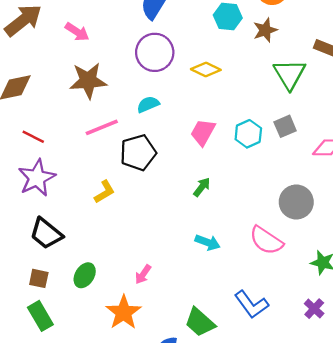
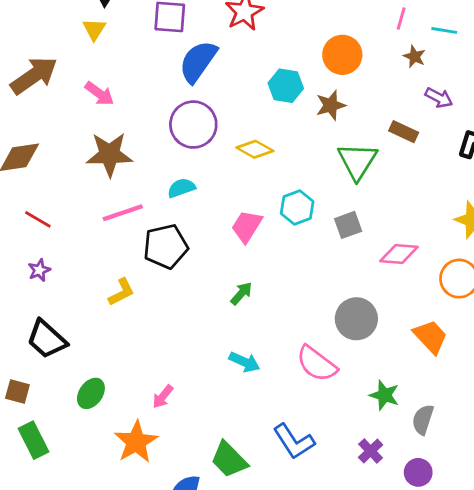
cyan hexagon: (248, 134) -> (297, 207), moved
purple star: (37, 178) -> (39, 270), size x0.5
brown square: (39, 278) -> (17, 391), moved

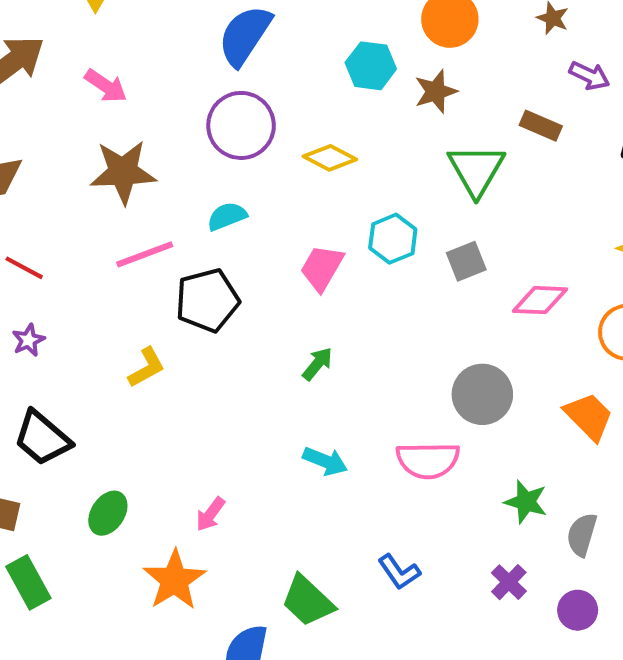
pink semicircle: (317, 364) -> (428, 460), turned -36
blue L-shape: (294, 441) -> (399, 572), size x0.7

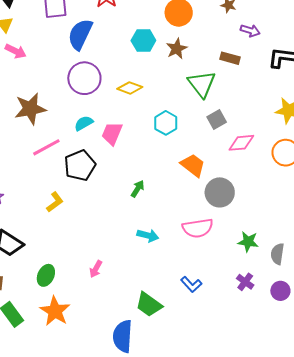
pink arrow: (106, 86) -> (16, 51), moved
gray square: (466, 261) -> (217, 120), moved
pink trapezoid: (322, 268) -> (112, 133), moved
orange trapezoid: (589, 416) -> (193, 165), moved
orange star: (174, 580) -> (55, 311), moved

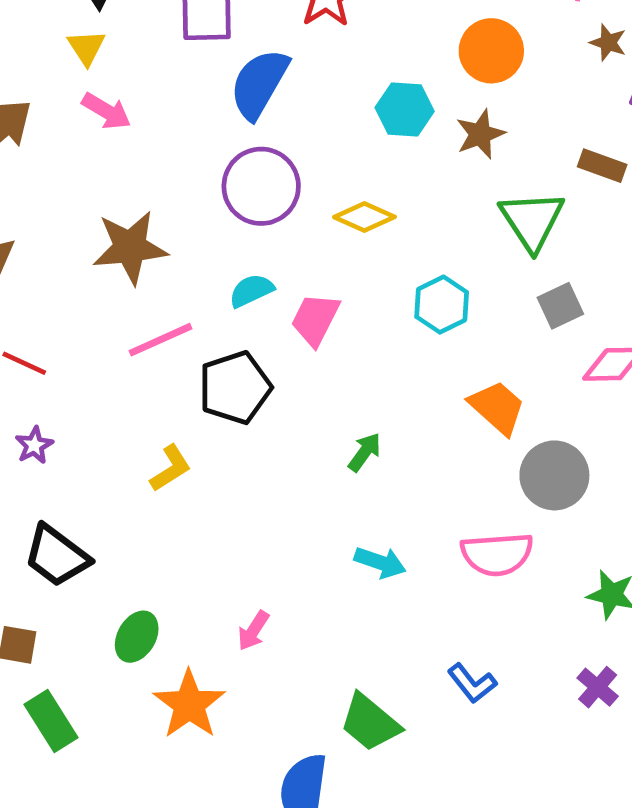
orange star: (55, 311) -> (189, 704), moved

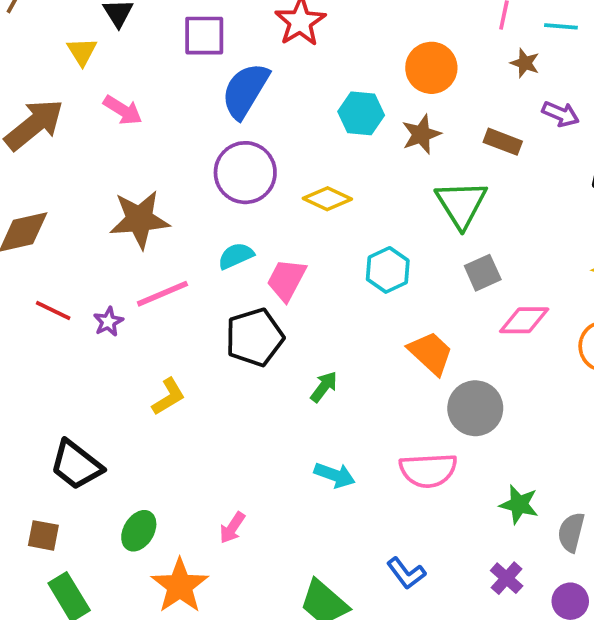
yellow triangle: (86, 47) -> (82, 51), moved
brown rectangle: (602, 166) -> (503, 142), moved
black pentagon: (235, 388) -> (255, 337), moved
purple star: (34, 445) -> (108, 322), moved

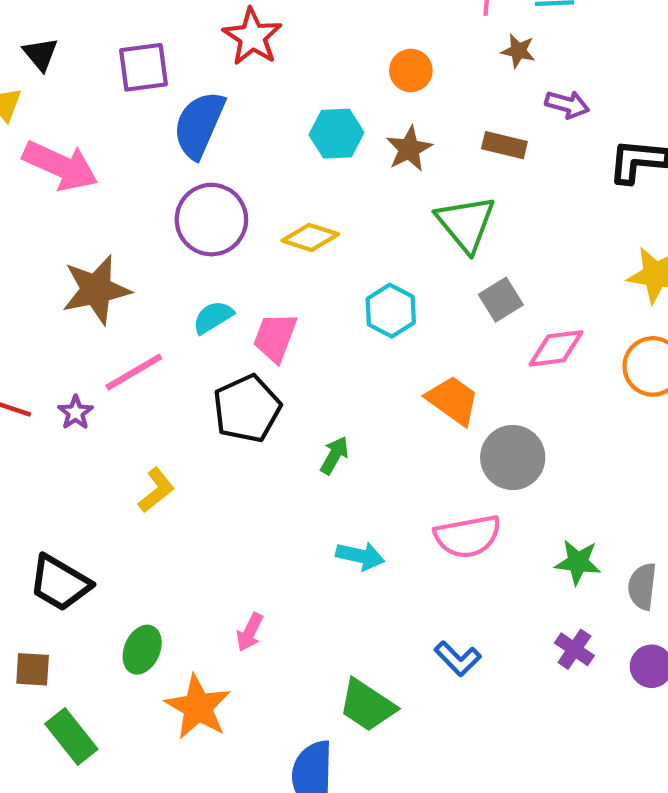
orange circle: (431, 68) -> (411, 71), size x0.7
pink arrow: (123, 110) -> (60, 166), size x1.6

